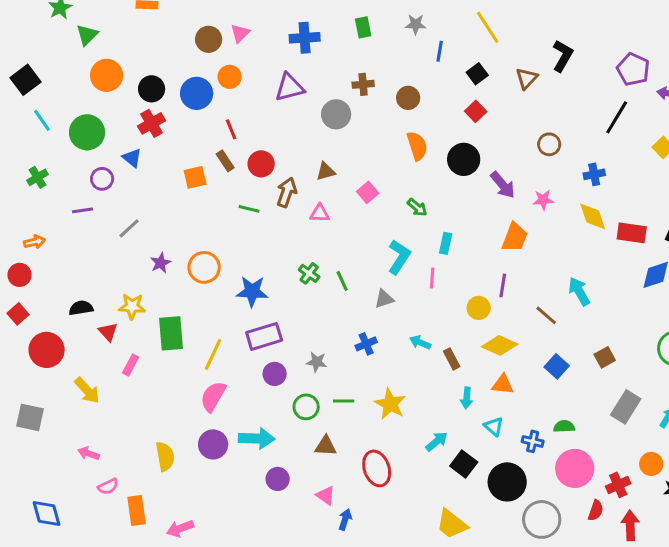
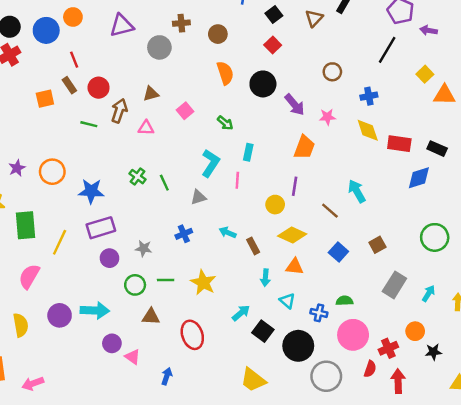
pink semicircle: (213, 396) -> (29, 276), moved
pink triangle: (326, 495) -> (133, 357), moved

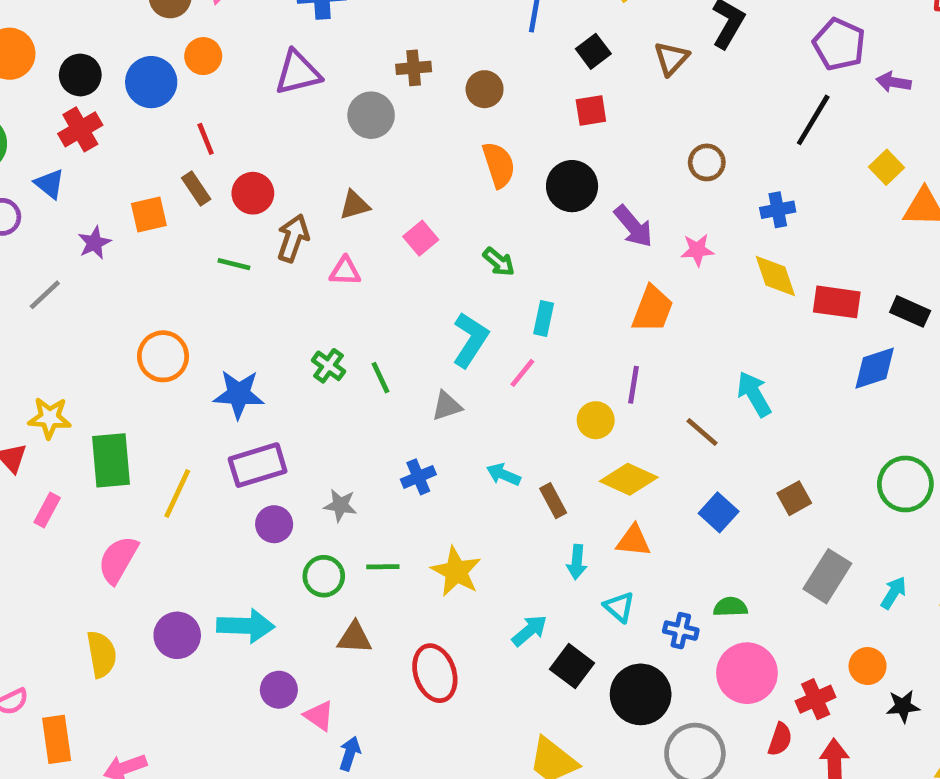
red square: (273, 45) -> (591, 110), turned 35
purple star: (17, 168) -> (94, 243), moved
pink line: (237, 180) -> (522, 373), turned 35
blue arrow: (167, 376) -> (350, 754), moved

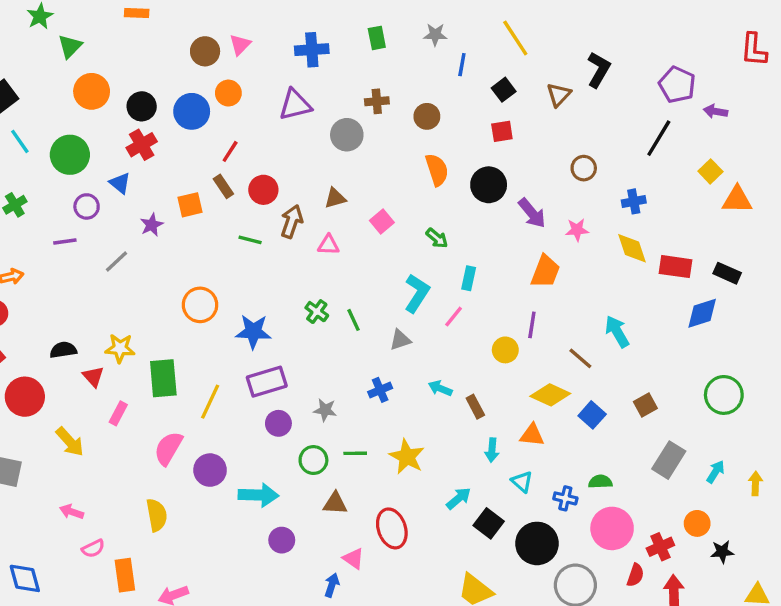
red line: (206, 139) -> (230, 151), turned 55
yellow diamond: (629, 479) -> (550, 395), moved
purple circle: (177, 635) -> (210, 470), moved
pink triangle: (319, 716) -> (353, 558), moved

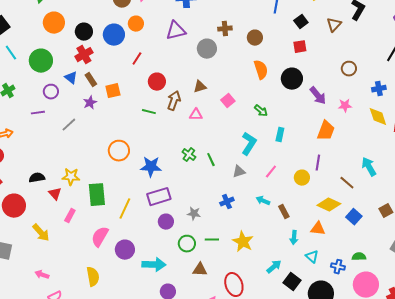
brown rectangle: (223, 186) -> (91, 80), moved
pink line: (454, 317) -> (271, 172), moved

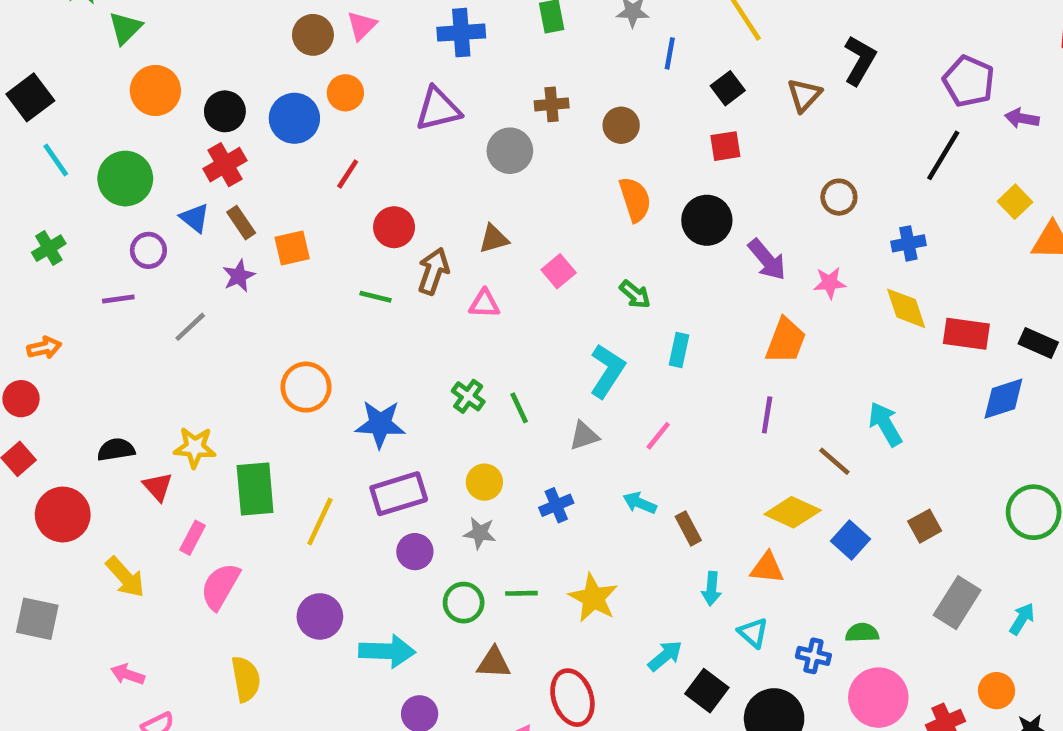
yellow circle: (302, 178) -> (484, 482), moved
pink semicircle: (100, 237) -> (220, 586), moved

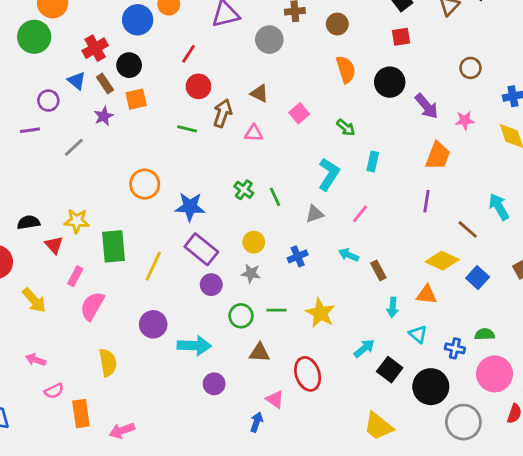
black circle: (225, 111) -> (129, 65), moved
red line: (348, 174) -> (189, 54), moved
green circle: (125, 179) -> (34, 37), moved
brown triangle: (494, 239) -> (259, 93), turned 42
purple rectangle: (399, 494) -> (201, 249), turned 56

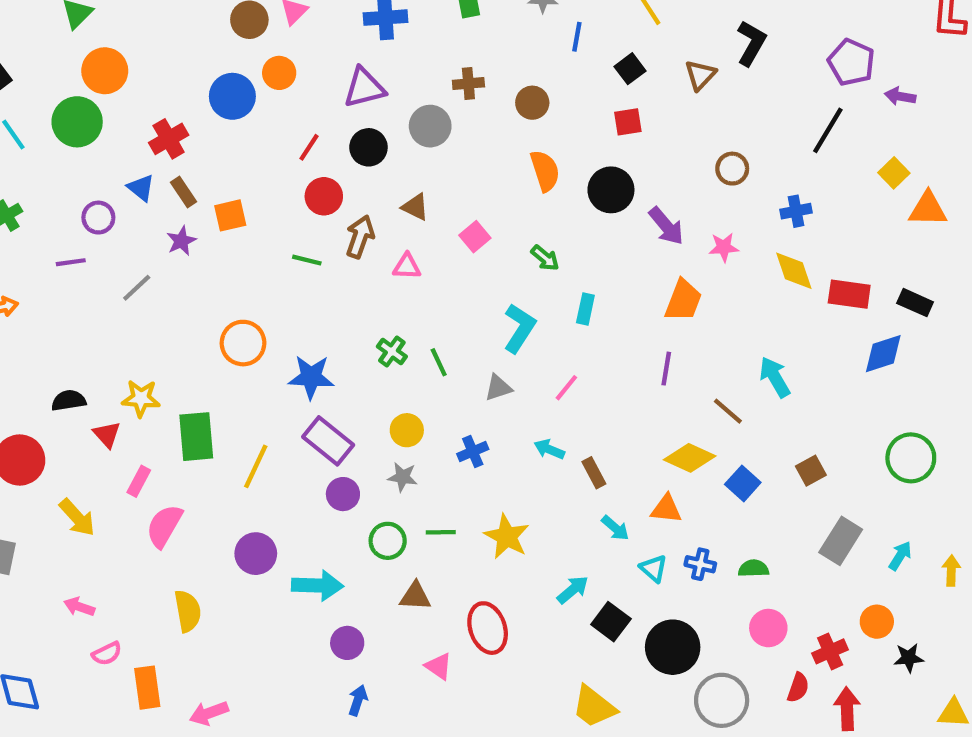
black circle: (129, 65) -> (368, 147), moved
cyan arrow: (393, 307) -> (615, 528), turned -54
blue cross: (455, 348) -> (700, 564), moved
pink circle: (495, 374) -> (768, 628), size x0.7
blue arrow: (257, 422) -> (358, 700), moved

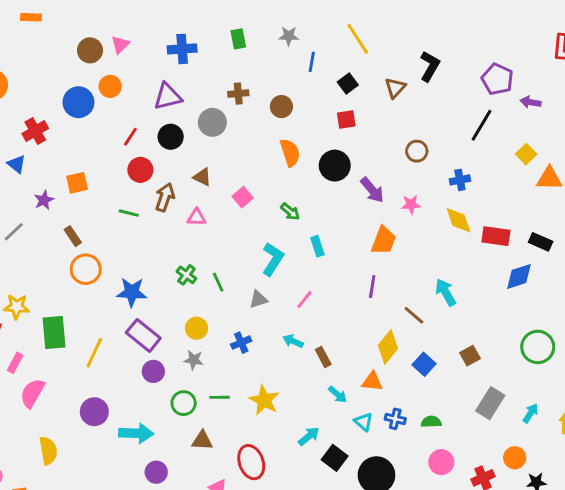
brown rectangle: (183, 192) -> (73, 236), moved
cyan rectangle: (585, 309) -> (317, 246), turned -30
yellow diamond: (690, 458) -> (388, 347), turned -76

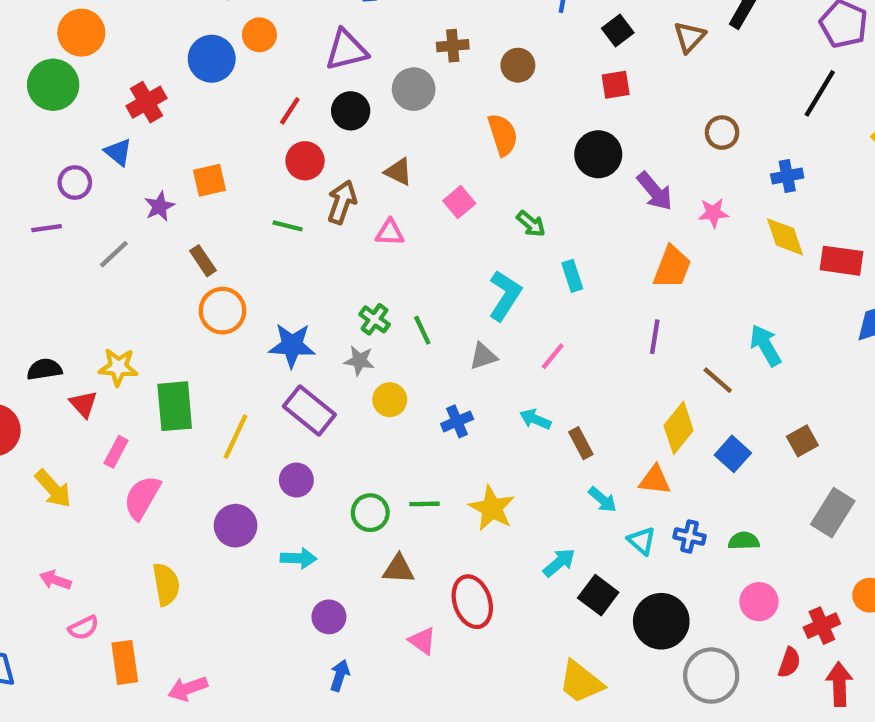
orange semicircle: (290, 153) -> (503, 135), moved
gray star: (194, 360) -> (359, 361), moved
purple circle: (153, 371) -> (296, 480), moved
cyan arrow: (136, 433) -> (299, 558), size x0.7

